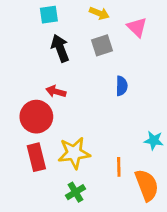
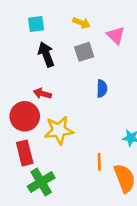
yellow star: (74, 153) -> (59, 130), moved
green cross: (75, 192) -> (41, 182), moved, size x1.5

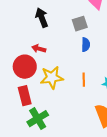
gray square: (84, 52) -> (80, 24), moved
orange line: (99, 162) -> (84, 80), moved

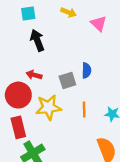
gray square: (80, 24) -> (67, 81), moved

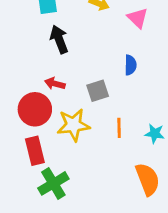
blue semicircle: (86, 70) -> (130, 65), moved

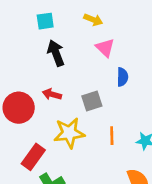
pink triangle: (138, 18) -> (105, 48), moved
red circle: (35, 109) -> (19, 108), moved
red rectangle: (35, 151) -> (33, 157), turned 50

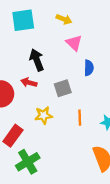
cyan square: (45, 21) -> (23, 20), size x1.5
black arrow: (56, 53) -> (37, 60), moved
yellow star: (69, 133) -> (44, 115), size x0.7

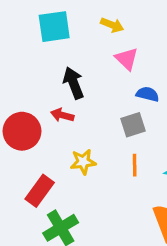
blue semicircle: (89, 68) -> (148, 94), turned -77
gray square: (63, 88) -> (133, 125), moved

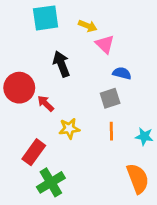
yellow arrow: (112, 25) -> (88, 26), moved
red arrow: (62, 115) -> (46, 103), moved, turned 30
red circle: (22, 131) -> (19, 88), moved

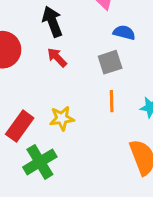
red arrow: (46, 103) -> (57, 57), moved
yellow star: (69, 128) -> (62, 118), moved

